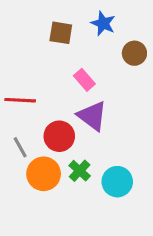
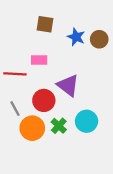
blue star: (103, 23) -> (76, 37), moved
pink rectangle: (84, 80) -> (39, 60), moved, turned -49
cyan circle: (117, 182) -> (87, 121), moved

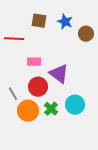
blue star: (76, 37) -> (65, 22), moved
pink rectangle: (39, 60) -> (34, 62), moved
red line: (15, 74) -> (14, 39), moved

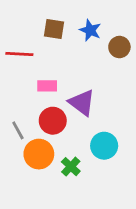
green cross: (51, 109) -> (71, 167), moved

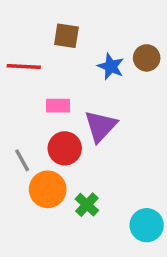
blue star: (90, 30) -> (111, 66), moved
purple triangle: (82, 103) -> (101, 126), turned 36
cyan circle: (104, 146) -> (147, 225), moved

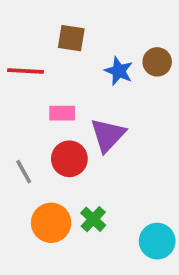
orange circle: (48, 189) -> (51, 223), moved

